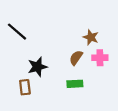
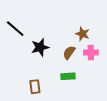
black star: (37, 67) -> (40, 47), moved
brown rectangle: (25, 87) -> (35, 87), moved

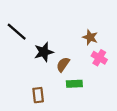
brown semicircle: (69, 53) -> (63, 64), moved
pink cross: (91, 53) -> (99, 58), turned 32

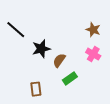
brown star: (90, 37) -> (93, 30), moved
green rectangle: (74, 84) -> (70, 78), turned -32

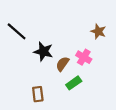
black star: (41, 49) -> (43, 52), turned 30
pink cross: (93, 54) -> (84, 57), moved

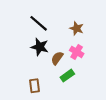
black line: (17, 31) -> (39, 23), moved
brown star: (98, 31) -> (77, 28), moved

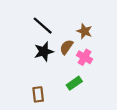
black star: (40, 47) -> (44, 52), turned -30
brown semicircle: (57, 58) -> (66, 47), moved

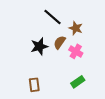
black line: (43, 26) -> (52, 17), moved
green rectangle: (74, 83) -> (78, 82), moved

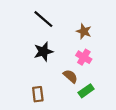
black line: (52, 17) -> (43, 19), moved
brown semicircle: (60, 42) -> (70, 76), moved, turned 96

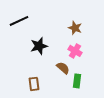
black line: (43, 19) -> (19, 21), moved, turned -66
green rectangle: (86, 91) -> (77, 81), turned -48

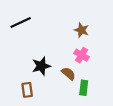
black star: (39, 46) -> (41, 66), moved
brown rectangle: (34, 84) -> (27, 90), moved

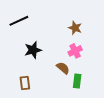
pink cross: (82, 55) -> (75, 51), turned 32
black star: (41, 66) -> (33, 50), moved

